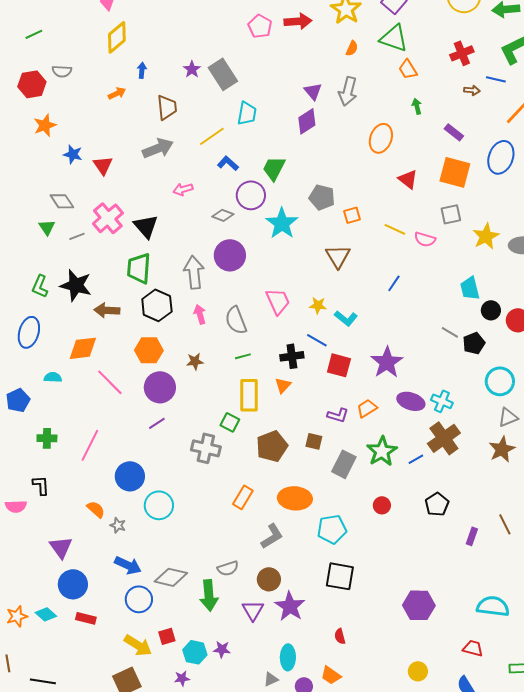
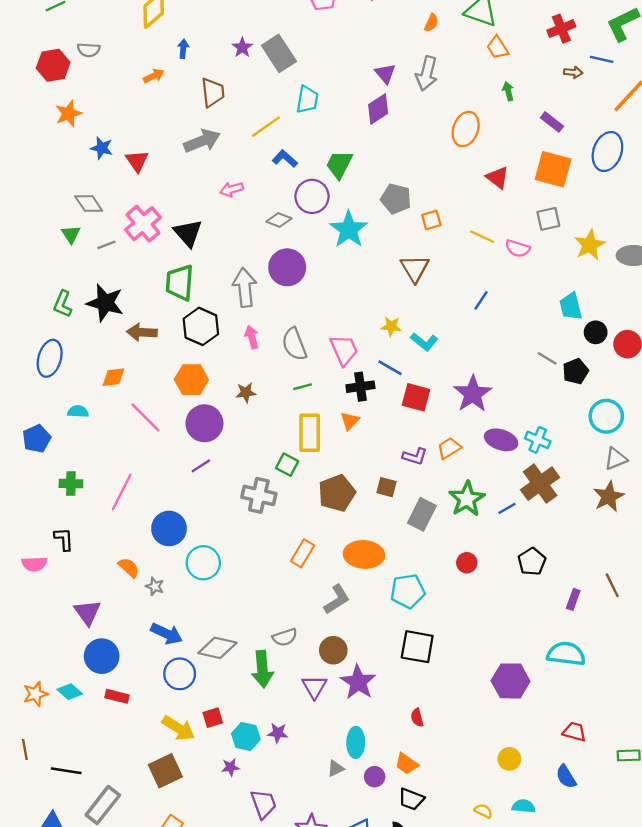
pink trapezoid: (278, 301) -> (344, 350), moved
orange diamond: (83, 348) -> (113, 377), size x0.7
cyan semicircle: (493, 606) -> (566, 654), moved

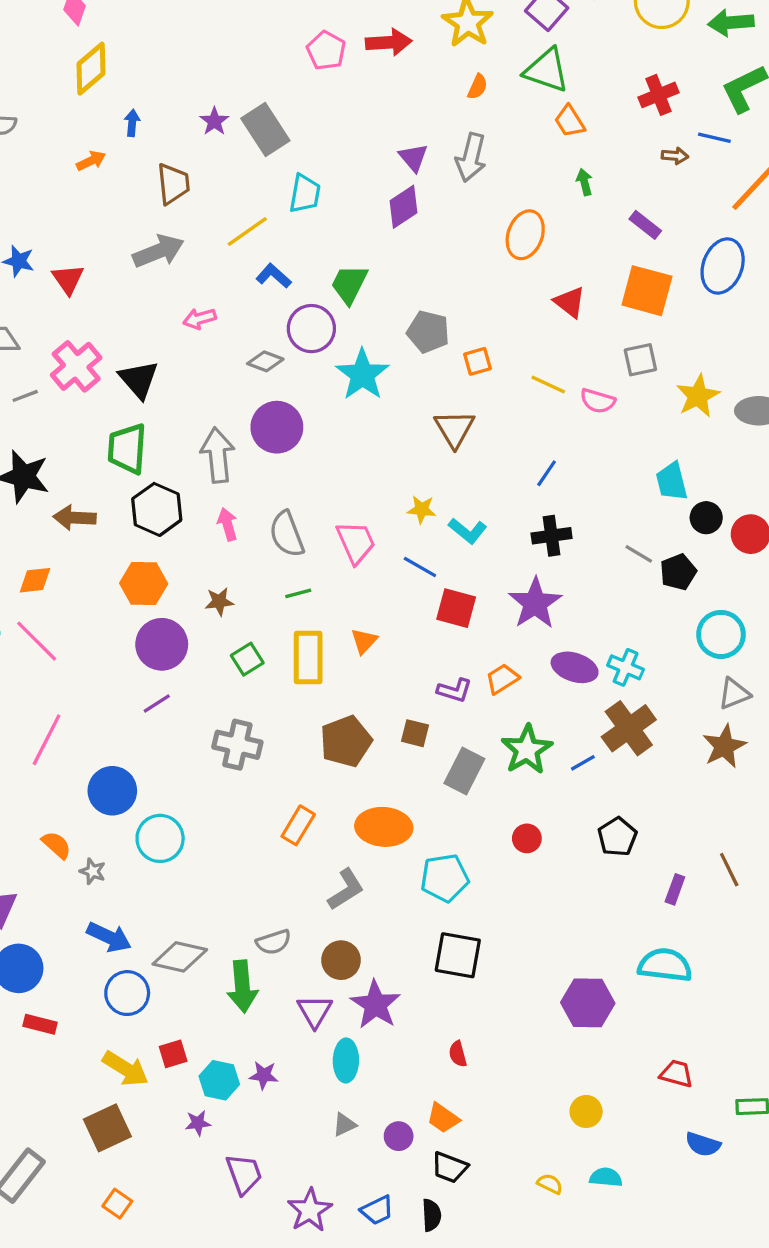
black cross: (360, 387) -> (552, 536), moved
pink line: (145, 417) -> (37, 641), moved
green square: (287, 465) -> (247, 659), moved, turned 30
cyan ellipse: (356, 742) -> (346, 1060), moved
blue semicircle: (566, 777) -> (703, 1144), moved, turned -40

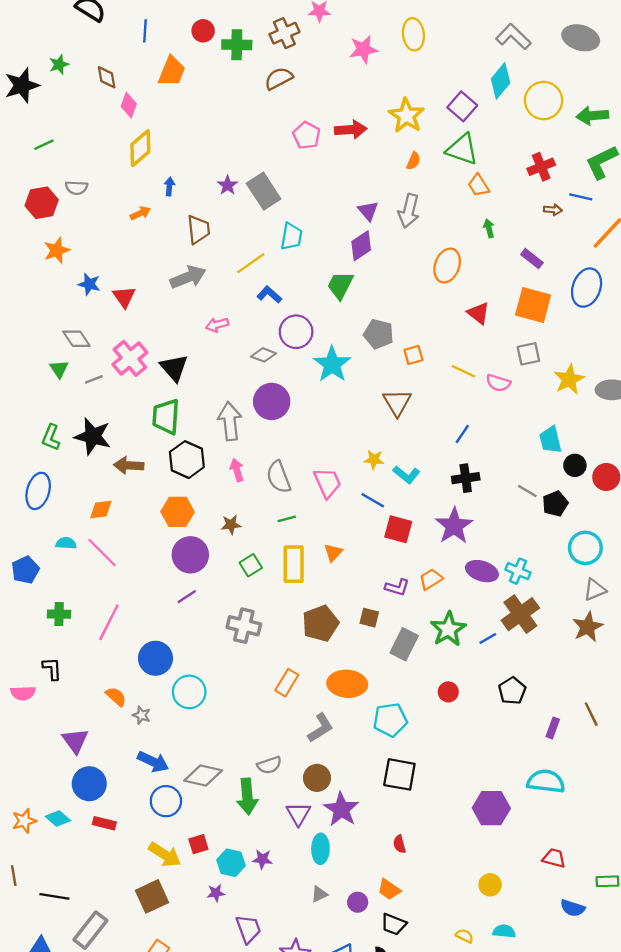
green trapezoid: (349, 284) -> (340, 285), moved

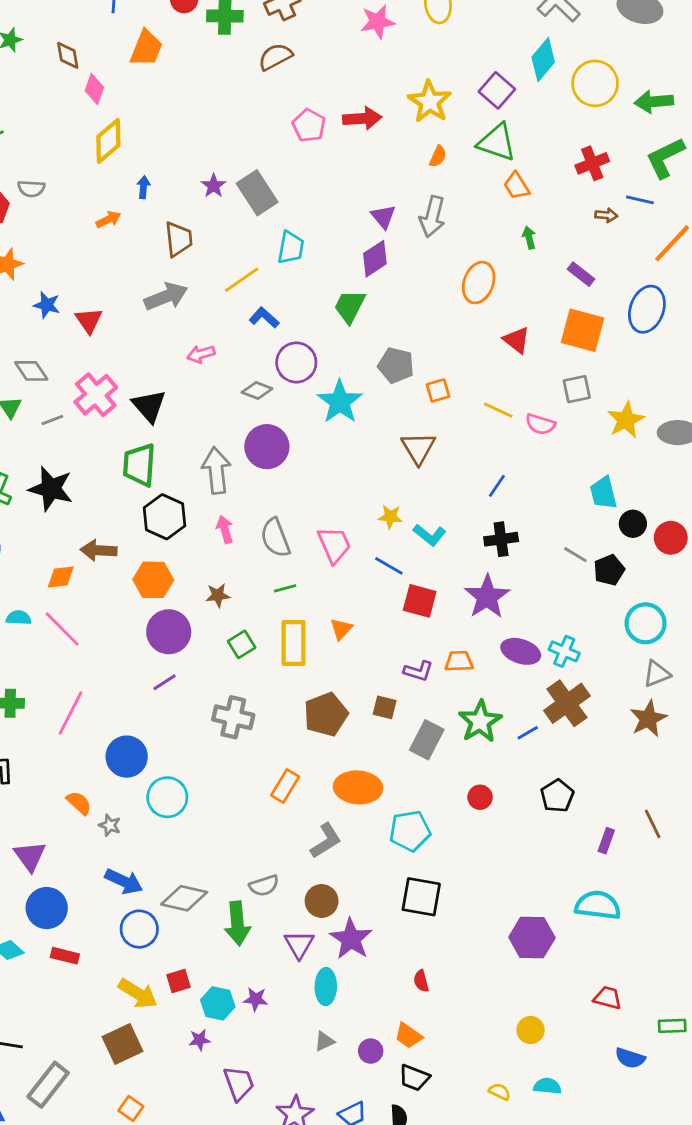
brown arrow: (129, 465) -> (99, 550), moved
orange trapezoid: (431, 579) -> (459, 661), turned 30

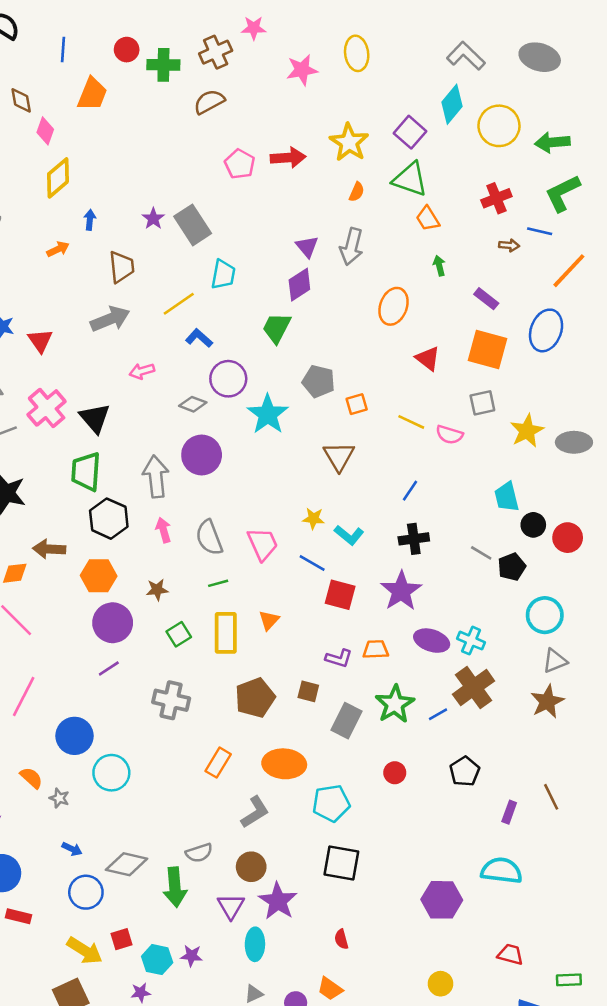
blue arrow: (124, 881) -> (72, 849), size x0.6

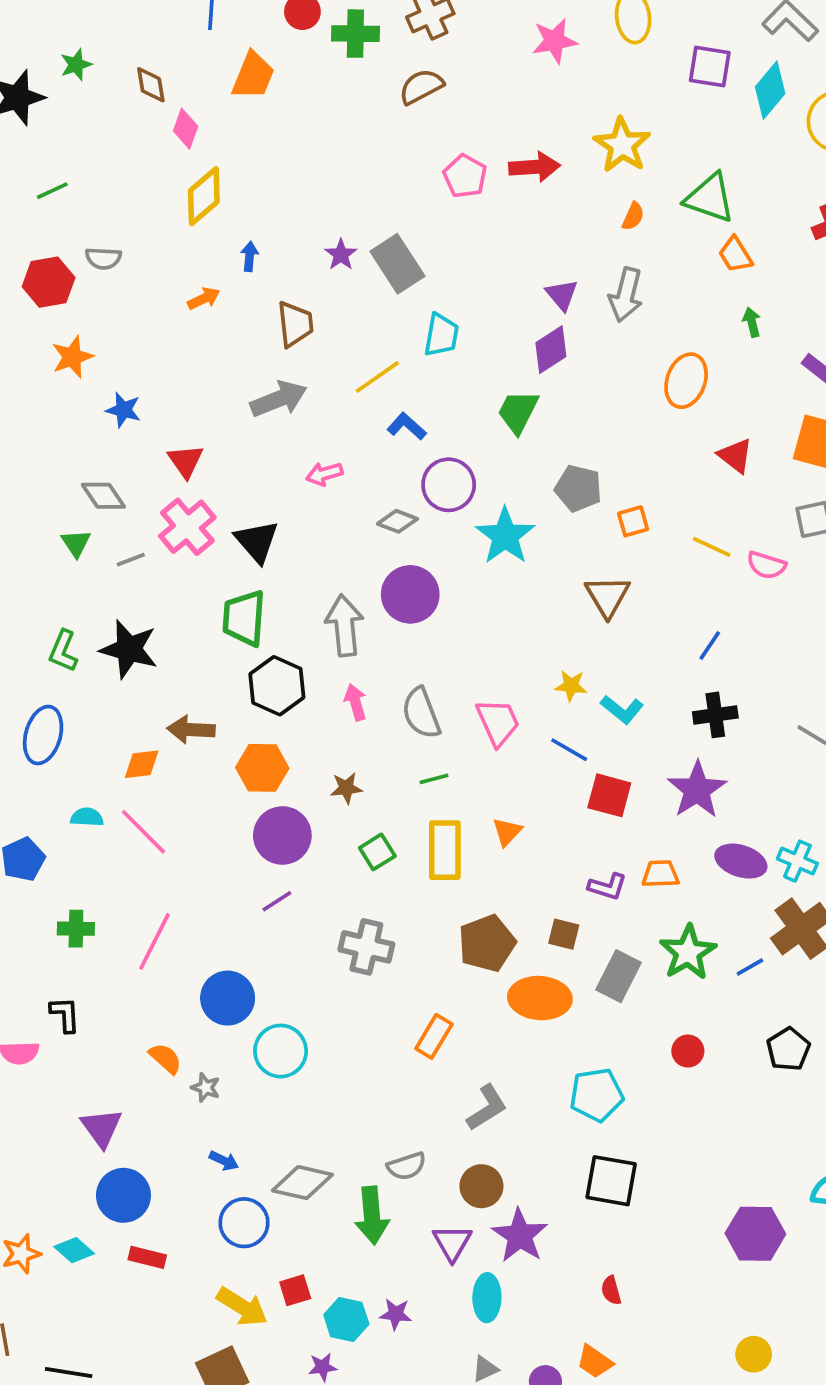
purple square: (410, 132) -> (710, 66), moved, turned -32
red triangle: (40, 341) -> (186, 461), moved
orange ellipse: (284, 764) -> (540, 998), moved

